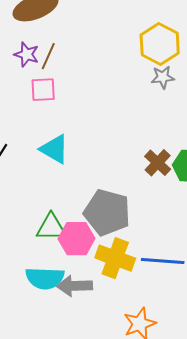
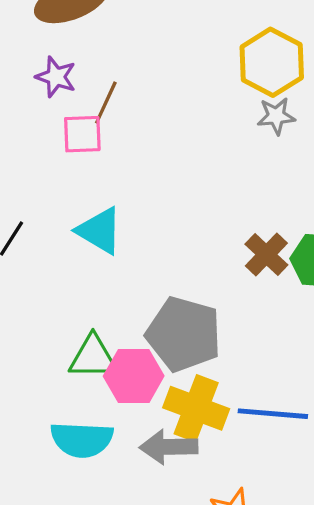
brown line: (48, 56) -> (106, 103), moved
gray arrow: (75, 286) -> (169, 447), moved

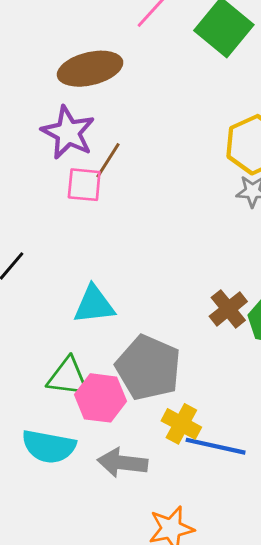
purple star: (56, 77) -> (68, 133), size x1.5
cyan triangle: (100, 231) -> (94, 305), moved, turned -45
yellow cross: (196, 408) -> (181, 424), moved, size x0.7

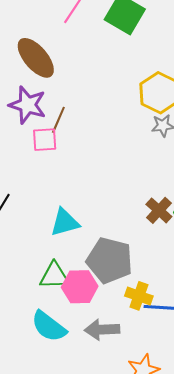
brown ellipse: (90, 69) -> (36, 58), turned 72
cyan semicircle: (49, 447) -> (49, 326), turned 36

